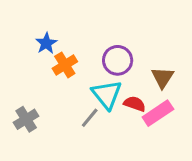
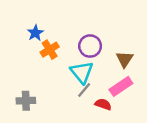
red semicircle: (135, 104) -> (103, 104), moved
gray line: (90, 118) -> (84, 90), moved
gray cross: (26, 119) -> (26, 101), moved, turned 30

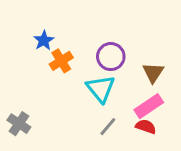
gray line: (84, 90) -> (108, 127), moved
gray cross: (26, 101) -> (19, 124), moved, turned 36
red semicircle: (103, 104) -> (146, 127), moved

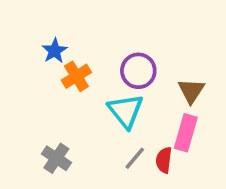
pink rectangle: (149, 106) -> (186, 133), turned -40
gray cross: (19, 124) -> (56, 158), moved
red semicircle: (146, 127) -> (164, 160), moved, turned -102

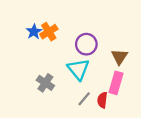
orange cross: (76, 76) -> (49, 32), moved
gray cross: (56, 158) -> (45, 83), moved

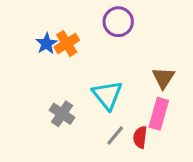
purple circle: (86, 44) -> (118, 22), moved

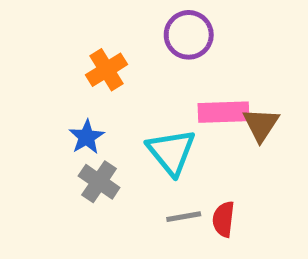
blue star: (46, 44) -> (87, 137), moved
pink rectangle: (159, 114) -> (224, 112), moved, turned 72
gray line: (115, 136) -> (184, 217), turned 40

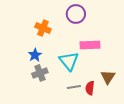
orange cross: (106, 70) -> (43, 28), turned -35
brown triangle: (261, 124) -> (108, 77), moved
gray cross: (99, 182) -> (40, 73), turned 35

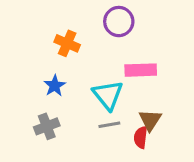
gray cross: (40, 73) -> (47, 126), moved
brown triangle: (108, 77) -> (150, 120), moved
gray line: (74, 87) -> (109, 125), moved

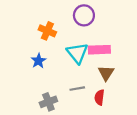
cyan triangle: (108, 95) -> (77, 53), moved
brown triangle: (150, 120) -> (106, 73), moved
gray cross: (47, 126) -> (48, 102), moved

